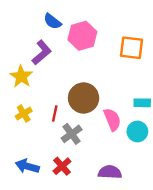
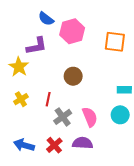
purple L-shape: (42, 52) -> (37, 46), turned 30
brown circle: (84, 98) -> (73, 76), moved, size x0.7
pink semicircle: (112, 120) -> (90, 117), moved
purple semicircle: (110, 172) -> (83, 143), moved

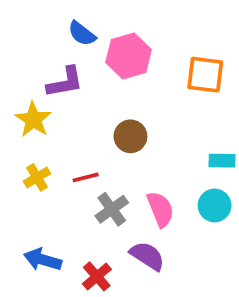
red line: (48, 99) -> (86, 177), turned 64
purple semicircle: (83, 143) -> (147, 256), turned 30
red cross: (54, 145) -> (97, 276), moved

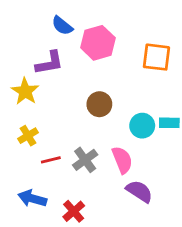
red line: (86, 177) -> (51, 160), moved
cyan circle: (215, 205) -> (142, 126), moved
purple semicircle: (147, 256) -> (139, 191), moved

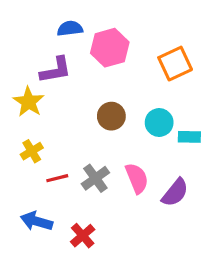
blue semicircle: (62, 26) -> (70, 29), turned 135
orange square: (156, 57) -> (175, 64), turned -32
cyan circle: (142, 126) -> (159, 123), moved
purple semicircle: (139, 191) -> (175, 193), moved, turned 96

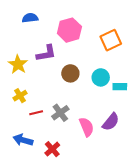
blue semicircle: (70, 29) -> (30, 18), moved
purple L-shape: (56, 70) -> (46, 53), moved
pink semicircle: (137, 178) -> (87, 127), moved

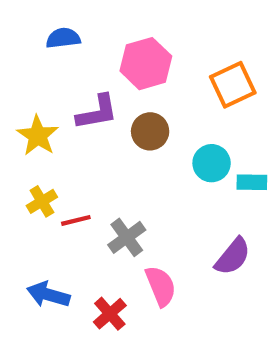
brown circle: (70, 73) -> (150, 131), moved
red line: (36, 113) -> (76, 220), moved
pink semicircle: (87, 127) -> (161, 286), moved

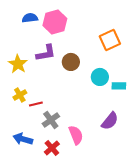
pink hexagon: (146, 64) -> (55, 22), moved
gray cross: (127, 237) -> (51, 120), moved

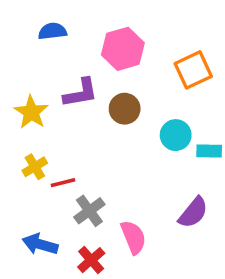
pink hexagon: (55, 22) -> (123, 49), moved

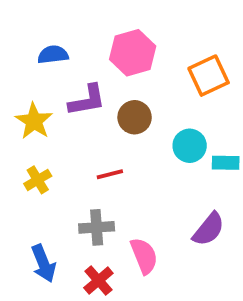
blue semicircle: (52, 31) -> (53, 55), moved
red line: (63, 183) -> (110, 174), moved
gray cross: (89, 211) -> (97, 227), turned 32
blue arrow: (40, 244) -> (43, 263), turned -128

